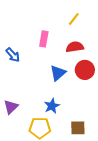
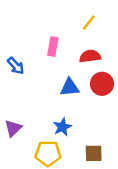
blue triangle: (58, 73) -> (70, 87), turned 36

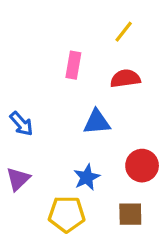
blue arrow: (16, 66) -> (21, 124), moved
red circle: (102, 84) -> (142, 166), moved

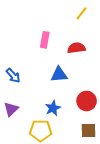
yellow line: (124, 32) -> (81, 13), moved
brown square: (130, 214) -> (89, 131), moved

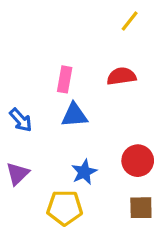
pink rectangle: (45, 40) -> (65, 79), moved
blue triangle: (59, 74) -> (74, 115), moved

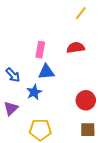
blue star: (84, 172) -> (34, 92), moved

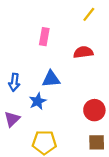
pink rectangle: (40, 50) -> (44, 37), moved
blue arrow: (13, 75) -> (14, 82), turned 49

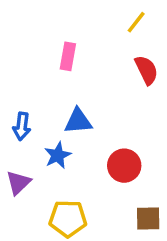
red semicircle: (83, 52) -> (146, 70), moved, turned 72
red circle: (94, 110) -> (124, 166), moved

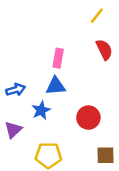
pink rectangle: (68, 56) -> (58, 58), moved
blue arrow: (22, 126) -> (16, 90), turned -114

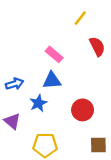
yellow line: (97, 16) -> (80, 18), moved
pink rectangle: (58, 58) -> (54, 54), turned -60
purple triangle: (13, 130) -> (12, 121), turned -36

